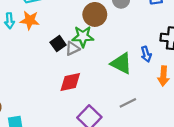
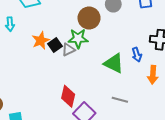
orange star: (30, 20) -> (41, 41), moved, turned -30
red diamond: (70, 82) -> (68, 96), moved, turned -65
gray line: (128, 103) -> (120, 100), turned 42

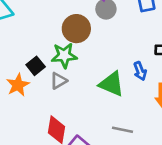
orange star: (41, 41) -> (18, 85), moved
gray triangle: (68, 50) -> (59, 81), moved

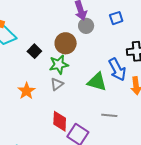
black square: (36, 66) -> (34, 51), moved
blue arrow: (140, 71) -> (117, 70), size x1.6

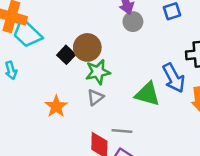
brown circle: (66, 43) -> (87, 47), moved
gray line: (109, 115) -> (122, 131), moved

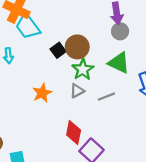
green star: (98, 72) -> (83, 69), turned -30
green triangle: (147, 94) -> (119, 63), moved
gray line: (122, 131) -> (106, 97), moved, turned -36

